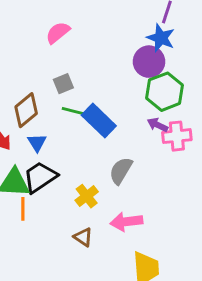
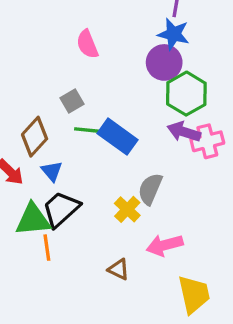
pink semicircle: (58, 33) -> (87, 44), moved, turned -65
purple arrow: (158, 125) -> (184, 132), size x1.4
yellow cross: (87, 196) -> (127, 209), moved

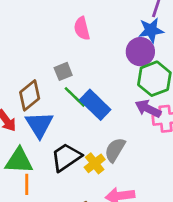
blue star: (174, 34) -> (151, 30), turned -30
green line: (91, 130) -> (75, 97), turned 30
blue triangle: (52, 171) -> (39, 125), size x1.6
black trapezoid: (61, 209) -> (66, 157), moved

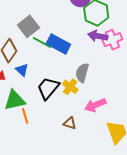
gray square: (63, 71) -> (28, 26), size x1.5
blue triangle: (39, 125) -> (22, 70), size x0.6

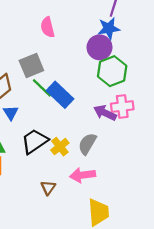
purple arrow: (98, 36) -> (105, 113), moved
gray semicircle: (82, 73) -> (87, 144), moved
brown triangle: (70, 123) -> (48, 188), turned 32

